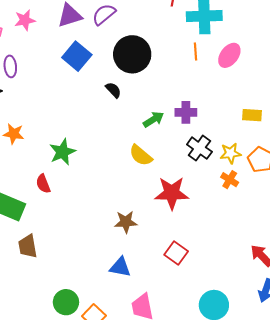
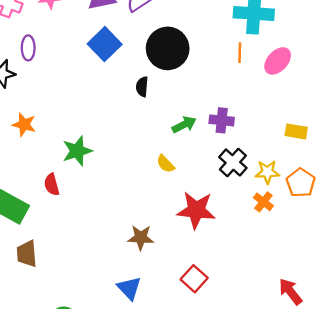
black semicircle: (113, 90) -> (142, 87), turned -138
yellow semicircle: (141, 155) -> (165, 164), size x0.7
blue triangle: (120, 267) -> (129, 288), turned 30

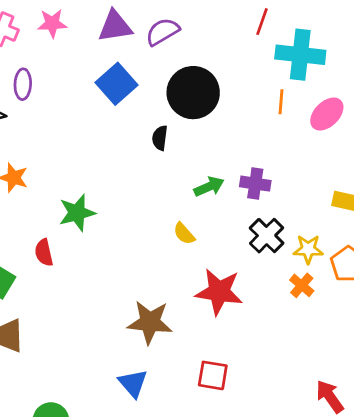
brown star: (141, 238) -> (150, 322), size x1.4
red square: (194, 279) -> (213, 375), turned -35

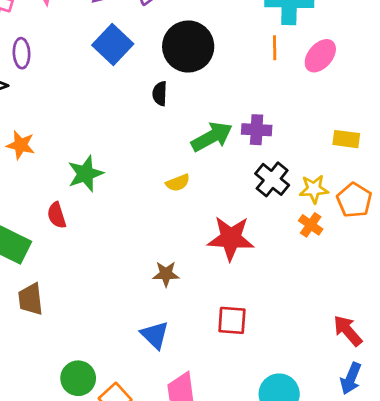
green arrow: (209, 187) -> (212, 137), size x1.4
yellow semicircle: (184, 234) -> (178, 183), moved, turned -65
brown star: (150, 322) -> (166, 274), size x0.6

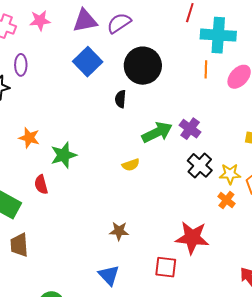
purple cross: (257, 130) -> (190, 129), turned 30
orange star: (21, 145) -> (29, 138), moved
red star: (231, 238) -> (192, 238), moved

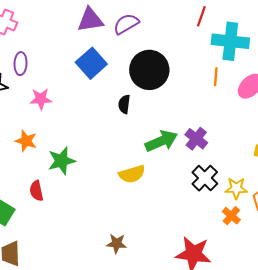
pink star: (40, 21) -> (41, 99), moved
yellow semicircle: (131, 165) -> (132, 174), size x1.4

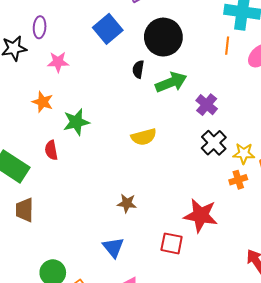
green arrow: (161, 141) -> (171, 82), moved
orange cross: (231, 216) -> (238, 180), turned 30

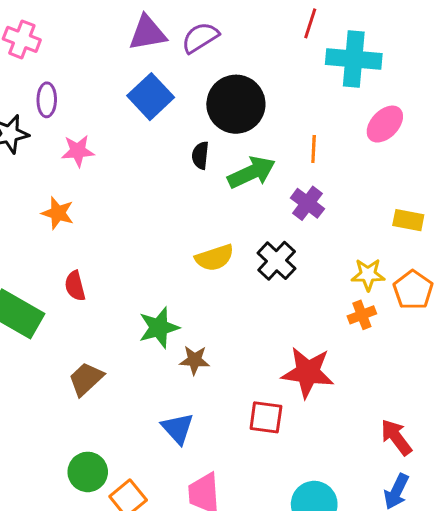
orange line: (227, 46) -> (314, 149), moved
green star: (76, 122) -> (159, 328), moved
black cross: (214, 143) -> (277, 261), moved
brown trapezoid: (25, 210) -> (86, 379), moved, turned 50

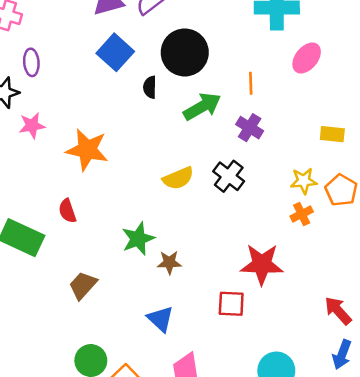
pink star: (78, 151) -> (32, 126), moved
black semicircle: (200, 155) -> (150, 87), moved
orange star: (58, 213) -> (87, 150), moved, size x1.6

